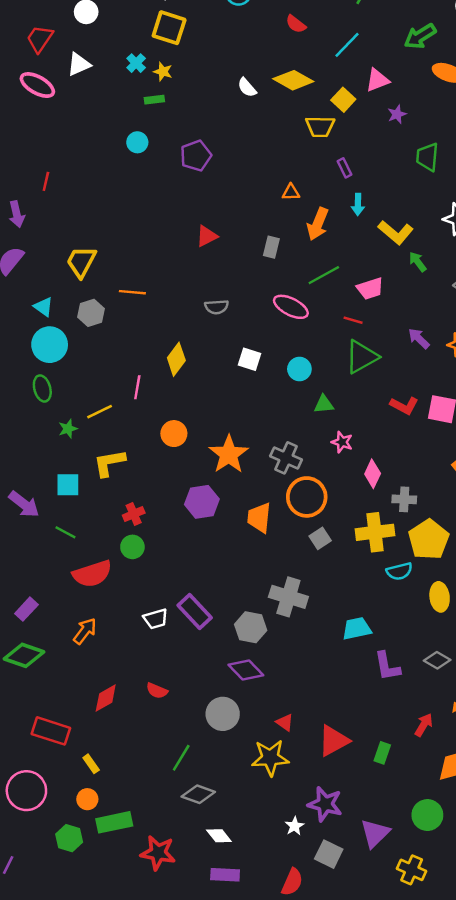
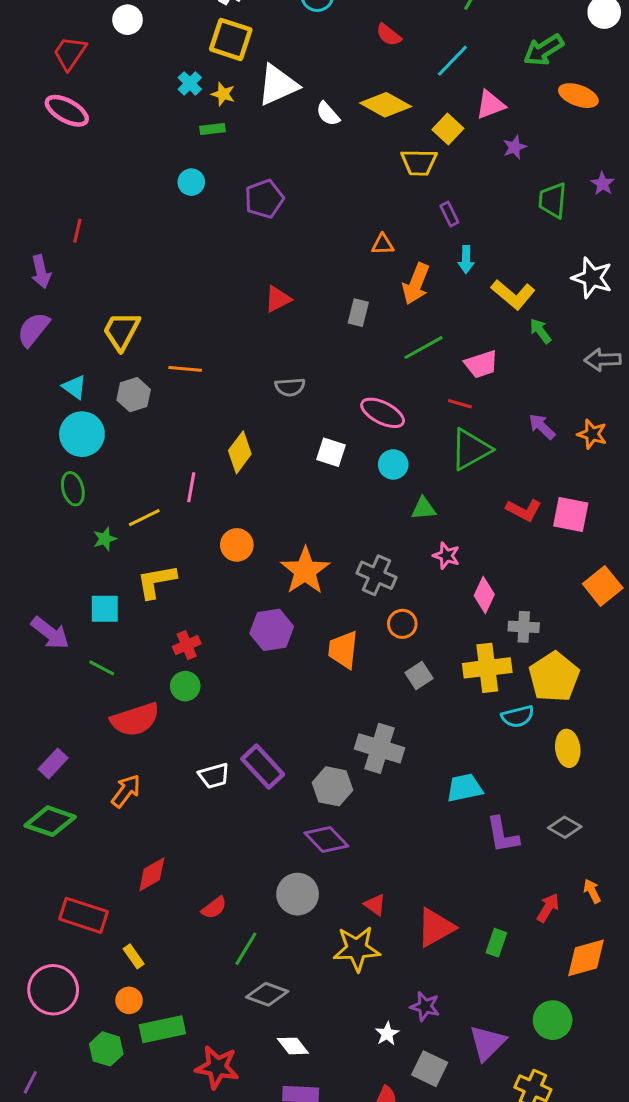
white triangle: (79, 64) -> (278, 85), moved, size x1.4
pink ellipse: (291, 307) -> (383, 413), moved
orange circle: (307, 497) -> (402, 624), size x0.6
red semicircle: (157, 691) -> (214, 908), moved, turned -60
purple star: (325, 804) -> (425, 1006), size x0.7

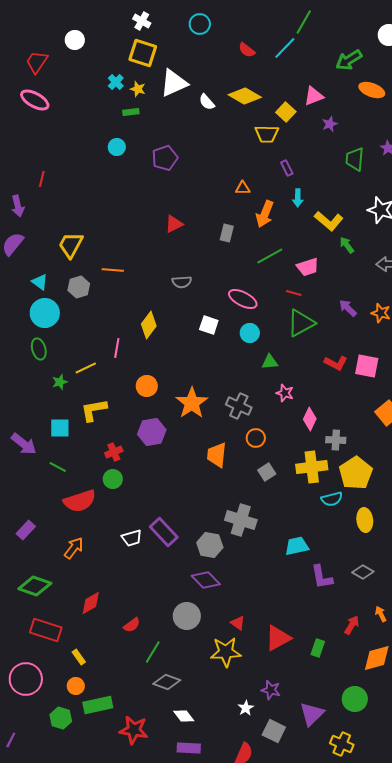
cyan line: (452, 61) -> (285, 48), moved
purple hexagon: (272, 630) -> (152, 432), moved
green diamond: (50, 821) -> (35, 586), moved

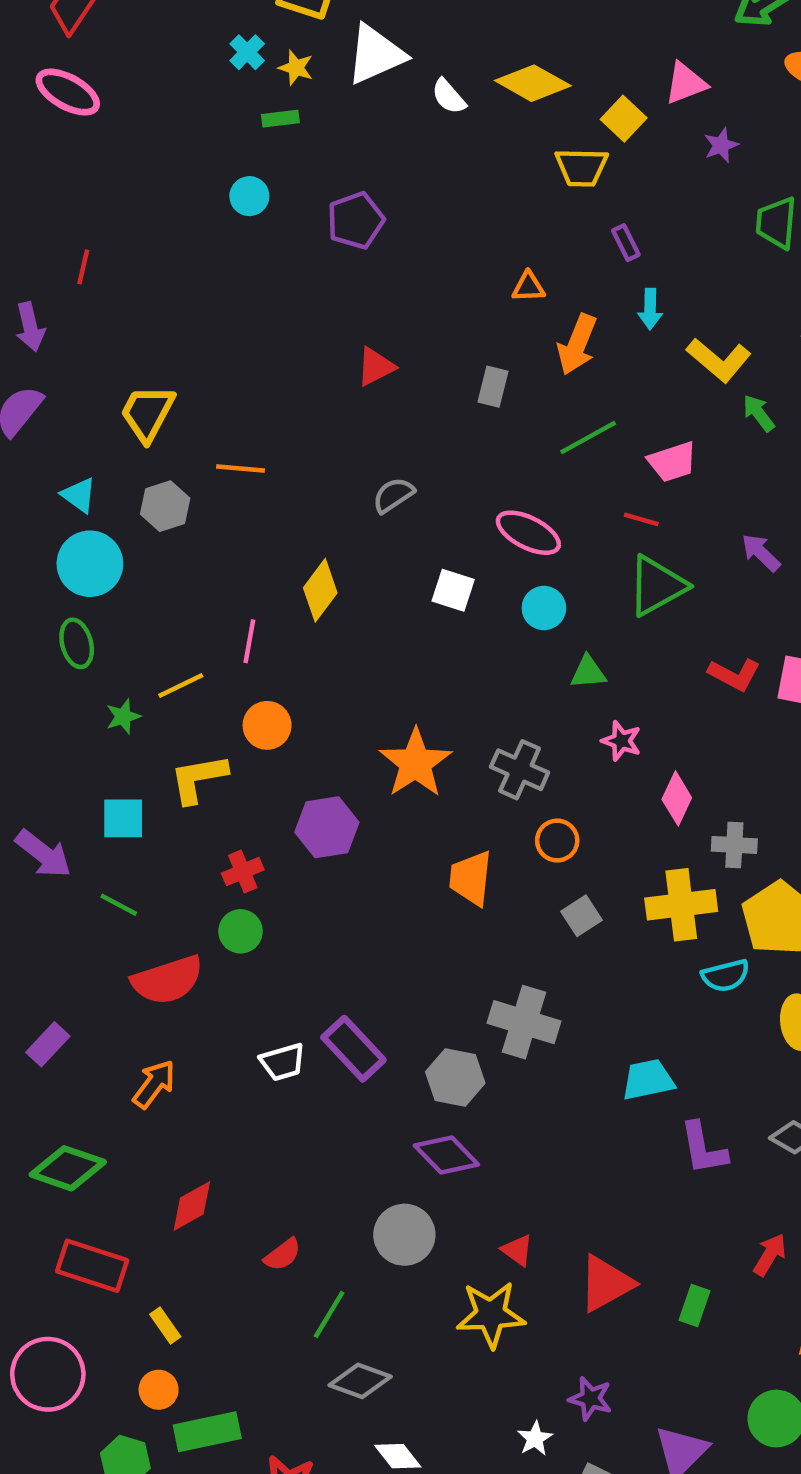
gray semicircle: (182, 282) -> (393, 495), turned 150
orange circle: (147, 386) -> (267, 725), moved

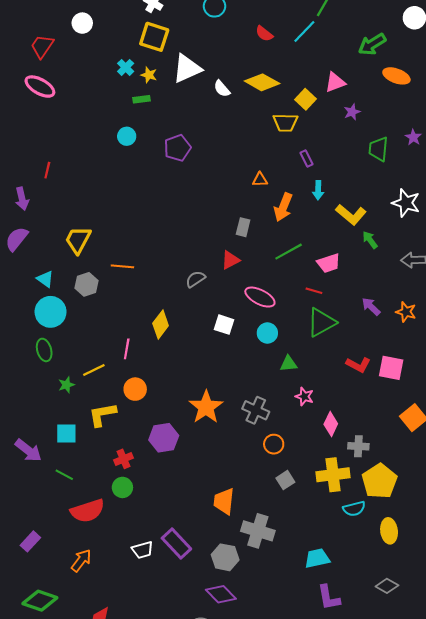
red triangle: (376, 367) -> (230, 260), moved
orange trapezoid: (471, 878) -> (224, 501), moved
purple L-shape: (703, 1148) -> (329, 597), moved

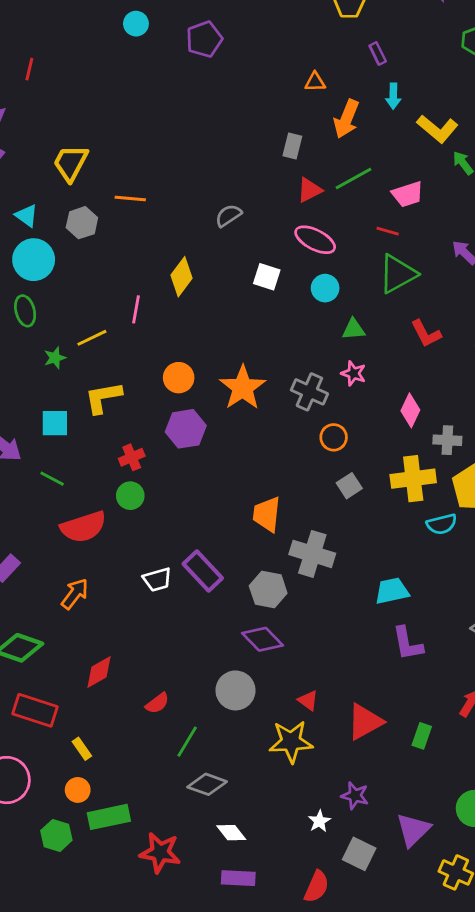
red triangle: (230, 260) -> (309, 190), moved
red L-shape: (358, 365) -> (426, 334), moved, turned 35
orange circle: (135, 389) -> (179, 378), moved
pink star: (304, 396) -> (354, 373), moved

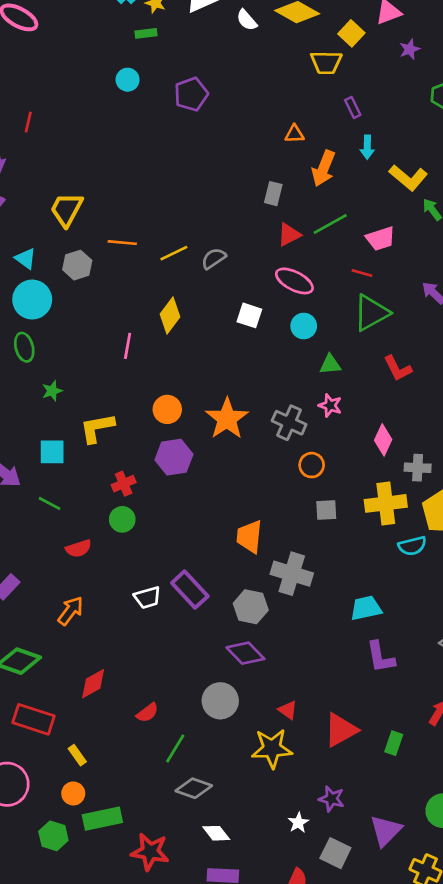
yellow line: (92, 338) -> (174, 253), moved
gray square: (349, 486) -> (326, 510), turned 30
red semicircle: (83, 527) -> (79, 548), size x0.6

